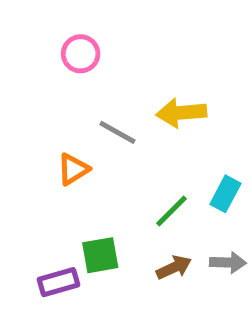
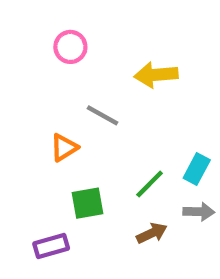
yellow arrow: (181, 113) -> (156, 75), moved
green square: (100, 255) -> (88, 203), moved
gray arrow: (228, 263) -> (199, 212), moved

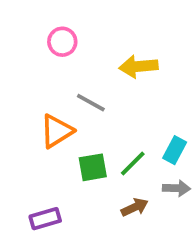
orange triangle: (64, 148) -> (57, 131), size x1.4
green square: (88, 203) -> (93, 167), moved

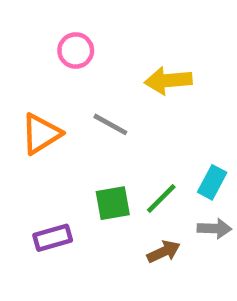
orange triangle: (57, 131) -> (41, 134), moved
purple rectangle: (45, 219) -> (53, 238), moved

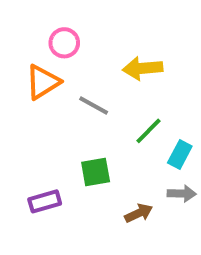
orange triangle: (41, 134) -> (43, 82), moved
green line: (161, 198) -> (148, 131), moved

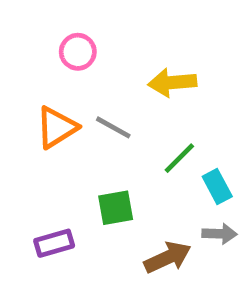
orange triangle: (43, 82) -> (57, 127), moved
cyan rectangle: (180, 154) -> (217, 186), turned -56
brown arrow: (139, 213) -> (168, 257), size x1.4

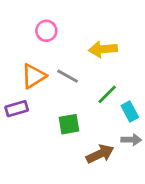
purple rectangle: (54, 243) -> (17, 109), moved

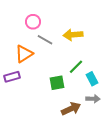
gray line: (68, 76) -> (45, 40), moved
green square: (69, 124) -> (57, 83), moved

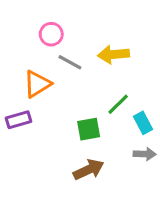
brown arrow: (71, 109) -> (89, 170), moved

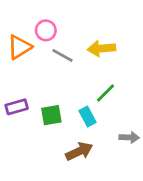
orange triangle: (37, 84) -> (19, 47), moved
cyan rectangle: (143, 123) -> (87, 117), moved
green square: (89, 129) -> (51, 115), moved

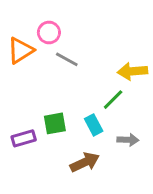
yellow arrow: (101, 48) -> (132, 71), moved
purple rectangle: (17, 107) -> (24, 138), moved
gray arrow: (129, 137) -> (128, 140), moved

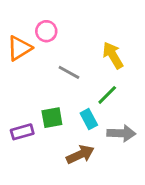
gray line: (67, 59) -> (69, 72), moved
yellow arrow: (132, 71) -> (113, 55), moved, turned 64
gray arrow: (128, 140) -> (121, 133), size x1.4

